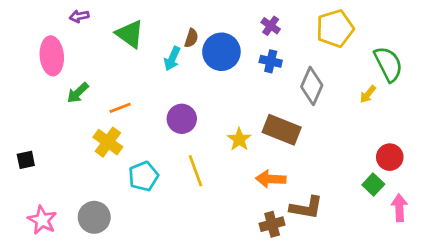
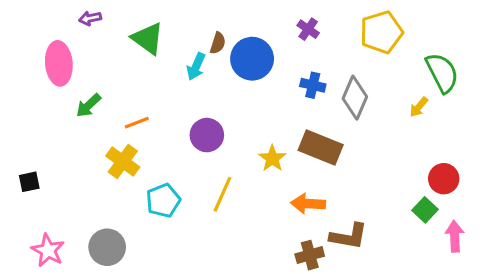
blue cross: (271, 61) -> (313, 85), moved
yellow line: (195, 171) -> (222, 194), turned 44

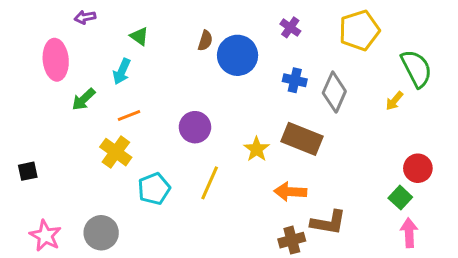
green triangle: (148, 38) -> (139, 36), size x0.6
cyan arrow: (196, 66) -> (122, 71), moved
pink arrow: (455, 236) -> (409, 233), moved

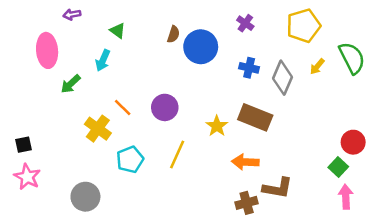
yellow arrow: (394, 101) -> (317, 67), moved
orange line: (129, 115) -> (123, 107), moved, turned 66
pink star: (45, 236) -> (27, 177), moved

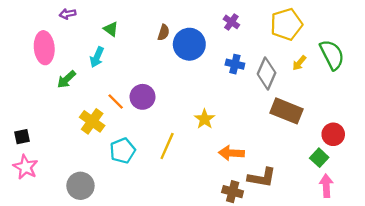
purple circle: (165, 107) -> (142, 97), moved
brown rectangle: (255, 117) -> (286, 111), moved
brown cross: (247, 203) -> (233, 192), turned 30

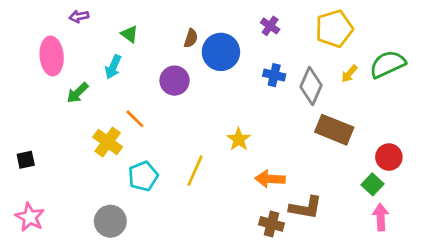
green semicircle: (332, 55) -> (388, 64), turned -88
purple circle: (142, 97) -> (175, 81), moved
pink star: (25, 167) -> (30, 217), moved
gray circle: (80, 186) -> (110, 221), moved

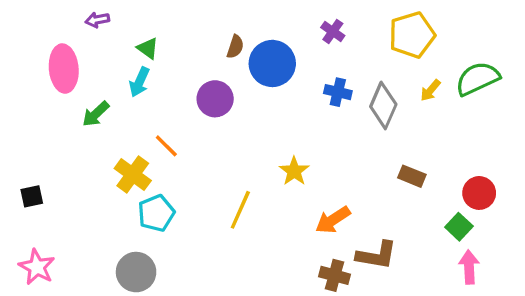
green triangle: (129, 34) -> (148, 48), moved
brown rectangle: (334, 130) -> (412, 176), moved, size x0.6
cyan pentagon: (143, 176) -> (156, 213), moved
orange arrow: (270, 179) -> (333, 220), turned -36

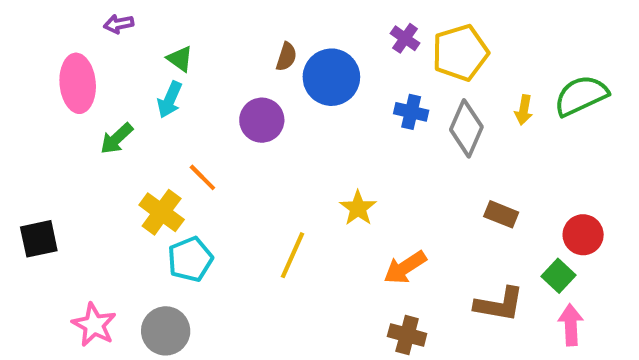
yellow pentagon: (412, 35) -> (460, 53), moved
yellow arrow: (430, 90) -> (524, 110), turned -30
black square: (32, 196) -> (39, 239), size x1.4
brown L-shape: (377, 255) -> (499, 304), moved
pink star: (37, 267) -> (94, 325), moved

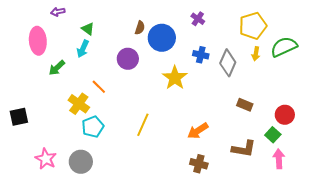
yellow pentagon: (460, 53) -> (253, 26), moved
yellow star: (358, 208) -> (175, 78), moved, size x1.4

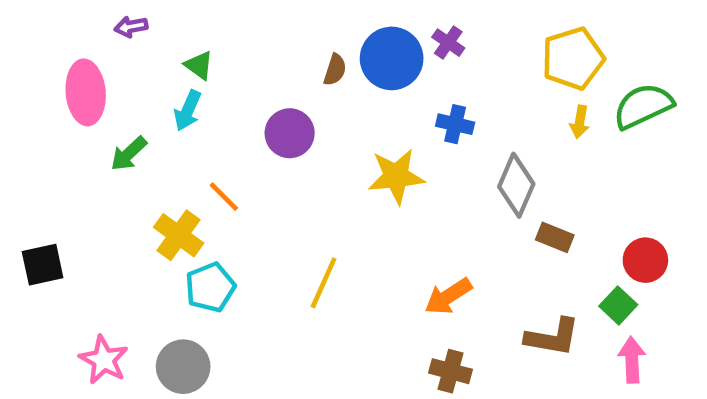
brown semicircle: (140, 28) -> (335, 70), moved
blue circle: (162, 38) -> (392, 58), moved
gray diamond: (228, 63) -> (516, 185), moved
yellow star: (175, 78) -> (396, 176), turned 30

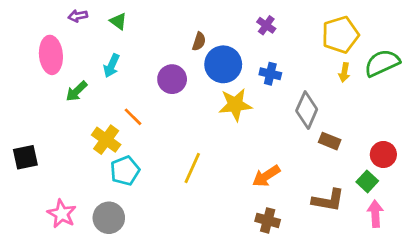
blue circle: (392, 58) -> (223, 64), moved
green triangle: (199, 65) -> (118, 21), moved

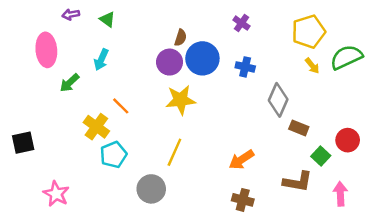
yellow arrow: (344, 72) -> (312, 66), turned -49
purple circle: (172, 79) -> (170, 62), moved
yellow star: (235, 105) -> (181, 100), moved
green square: (367, 181) -> (321, 156), moved
gray circle: (109, 218) -> (151, 189), moved

